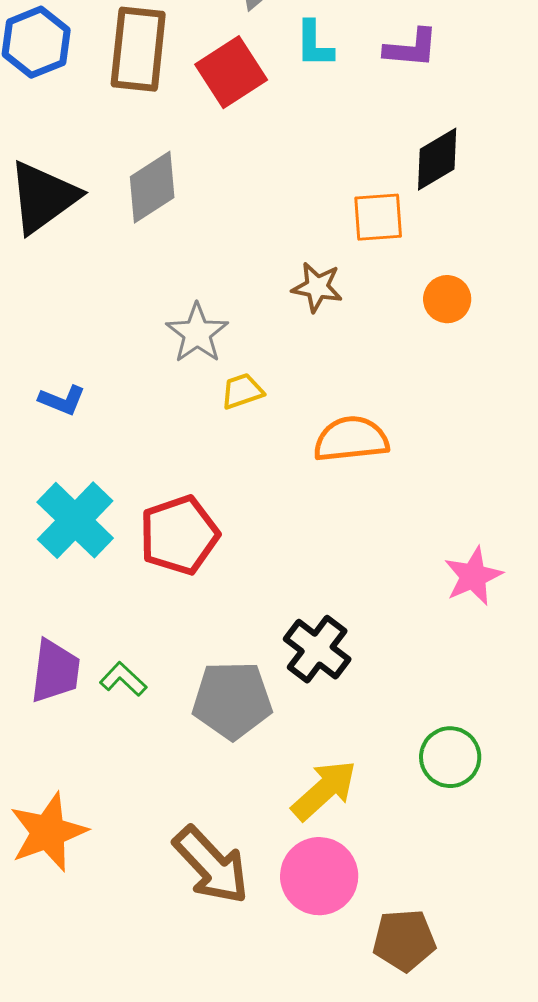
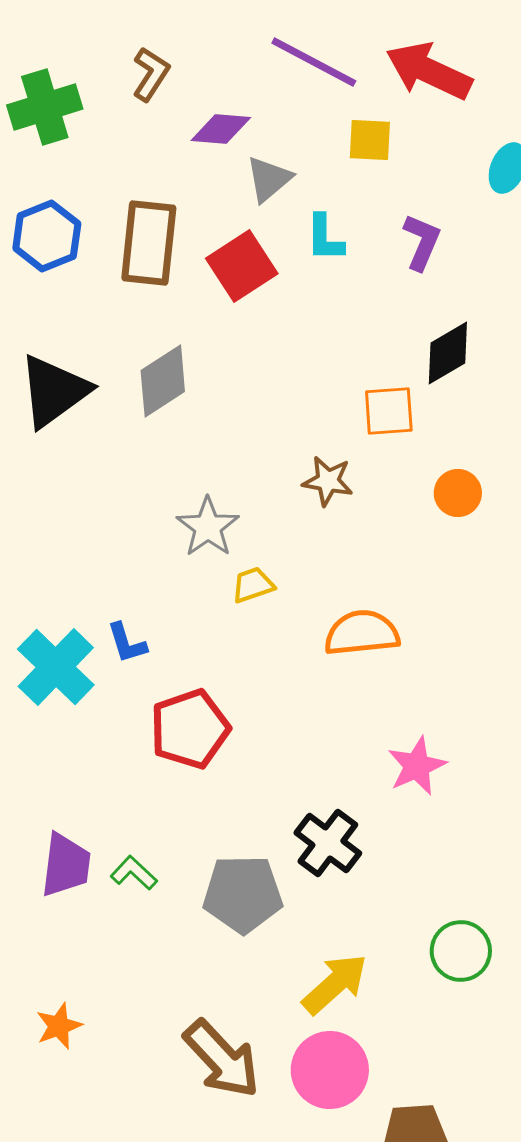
purple L-shape: (411, 48) -> (422, 242), turned -72
blue L-shape: (62, 400) -> (127, 643), moved, turned 51
cyan cross: (75, 520) -> (56, 667), moved
pink star: (473, 576) -> (417, 766), moved
orange star: (48, 832) -> (59, 1026), size x0.6

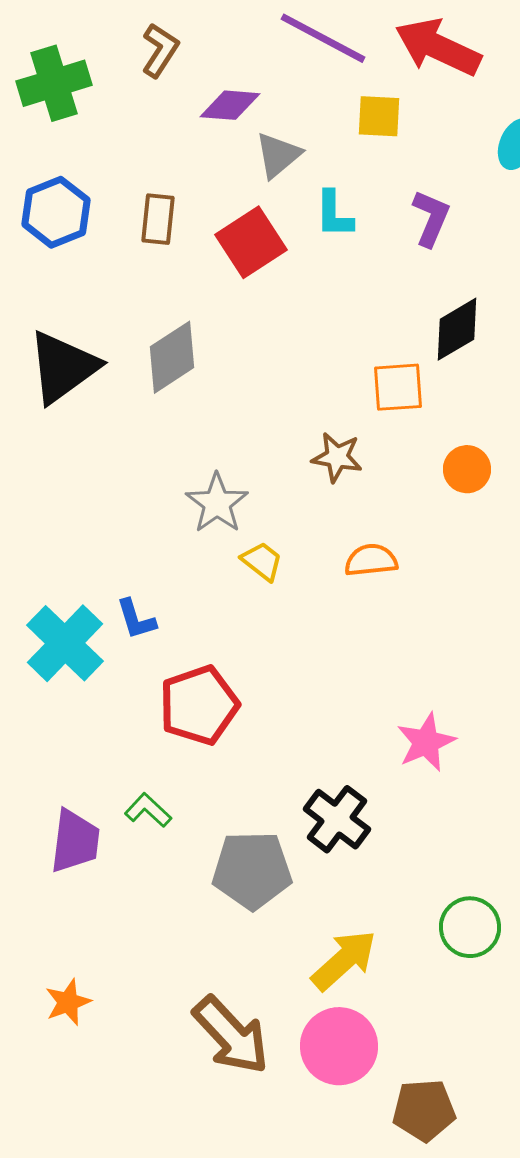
brown rectangle: (149, 243) -> (158, 219), size x0.6
yellow trapezoid: (253, 585) -> (262, 561), turned 57
orange semicircle: (362, 633) -> (371, 560), moved, size x0.7
green L-shape: (134, 873) -> (148, 810), moved

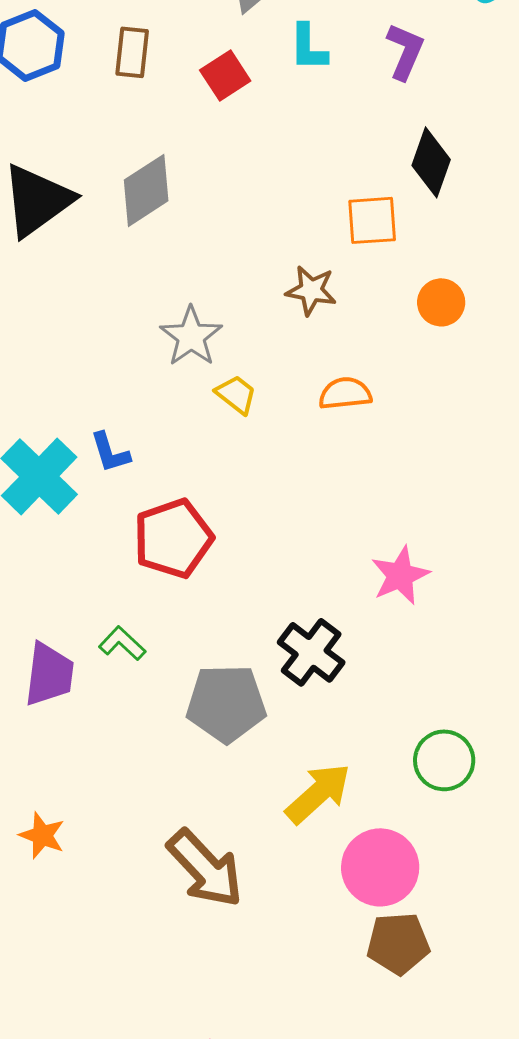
red square: (251, 242) -> (225, 75), size x0.7
black diamond: (457, 329) -> (431, 162), turned -40
orange star: (68, 1002) -> (42, 835), turned -30
pink circle: (339, 1046) -> (380, 867), moved

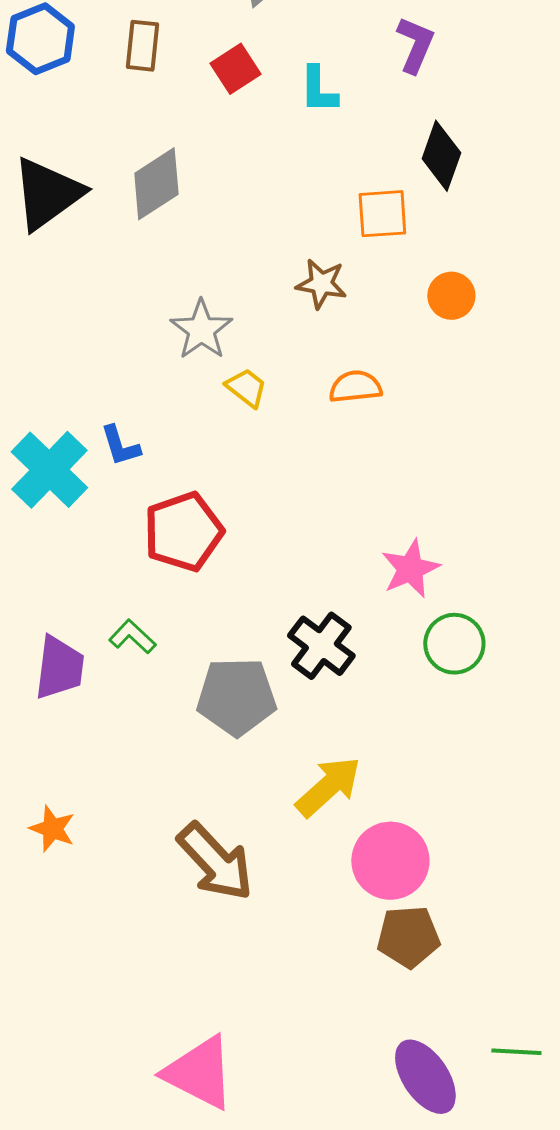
cyan L-shape: (308, 47) -> (318, 90), moved
green circle: (444, 760) -> (454, 644), moved

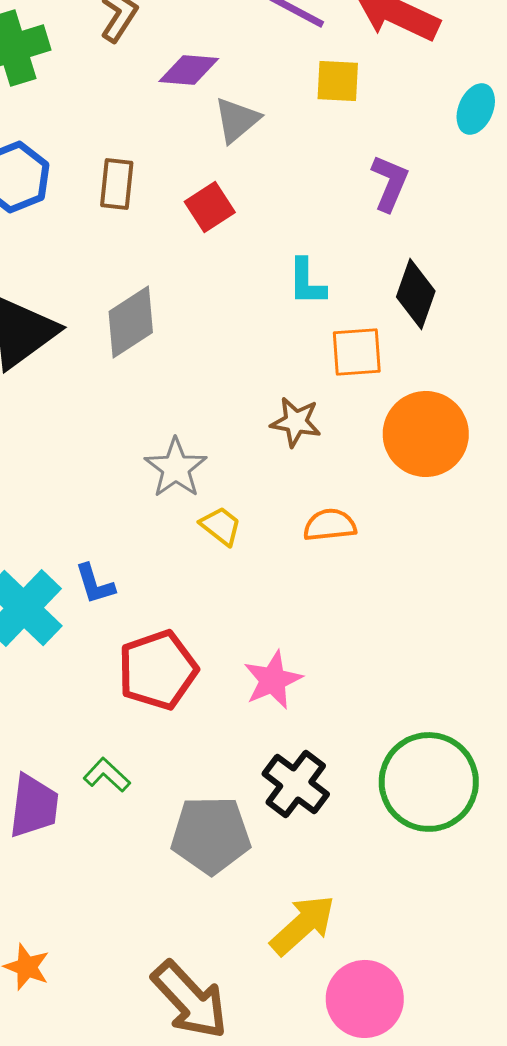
cyan L-shape: (318, 90) -> (307, 282), moved
orange circle: (451, 296) -> (426, 434), size x1.8
pink star: (410, 569) -> (273, 680), moved
green circle: (454, 644) -> (429, 782), size x1.6

